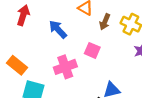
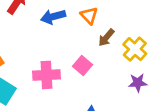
blue arrow: (58, 29) -> (53, 17), moved, turned -78

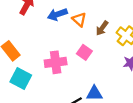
orange triangle: (89, 16) -> (79, 20), moved

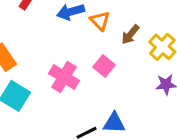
pink cross: (56, 62) -> (64, 77), turned 35

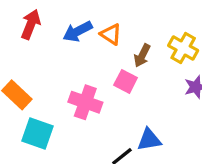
brown arrow: (130, 34) -> (142, 56), moved

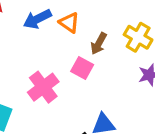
pink cross: (85, 102) -> (43, 87), turned 32

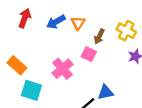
orange triangle: (69, 23) -> (78, 23), turned 32

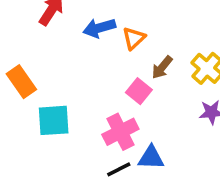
pink cross: (63, 69) -> (120, 132), moved
cyan square: (31, 90) -> (54, 120), moved, turned -35

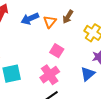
brown arrow: (162, 67) -> (68, 17), moved
blue triangle: (151, 158) -> (88, 74), moved, turned -35

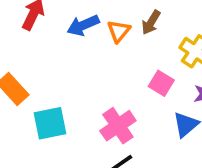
pink square: (57, 51) -> (161, 83), moved

